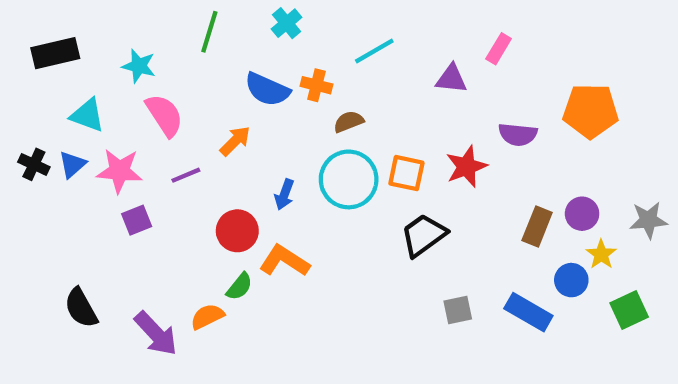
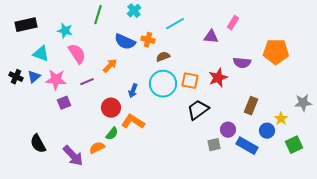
purple circle: (582, 214) -> (228, 130), moved

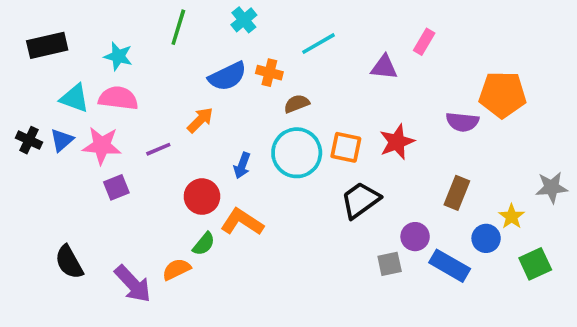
blue semicircle: (125, 42) -> (227, 76), turned -50
pink semicircle: (77, 54) -> (118, 98), moved, turned -50
purple semicircle: (242, 63) -> (462, 122), moved

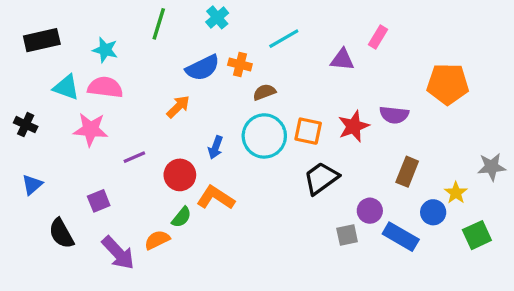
purple semicircle: (462, 122) -> (394, 115), moved
blue triangle: (62, 140) -> (32, 185), moved
purple line: (158, 149) -> (134, 157), moved
purple square: (116, 187) -> (99, 201), moved

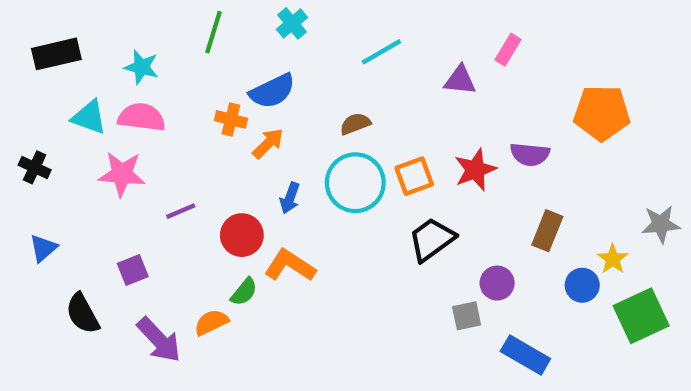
orange cross: (240, 65) -> (231, 119), moved
orange arrow: (178, 107) -> (268, 143), moved
orange square: (308, 131) -> (414, 176), turned -32
green square: (477, 235) -> (641, 316), size x1.4
blue rectangle: (401, 237) -> (525, 355), moved

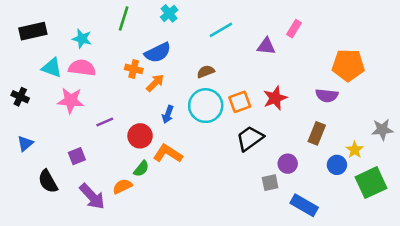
purple semicircle: (530, 154) -> (327, 95), moved

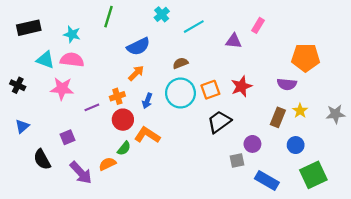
cyan cross: (169, 13) -> (162, 14), moved
orange cross: (134, 69) -> (117, 96), moved, turned -32
yellow star: (355, 150) -> (300, 111), moved
green square: (371, 183) -> (313, 175), moved

